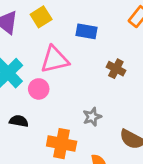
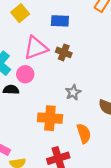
brown cross: (116, 69) -> (64, 52), moved
black semicircle: (19, 121) -> (11, 90), moved

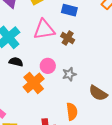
pink circle: (25, 74) -> (48, 66), moved
orange cross: (50, 118) -> (34, 83), moved, turned 35

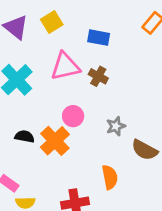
black semicircle: (16, 62) -> (25, 136), moved
gray star: (69, 74) -> (116, 126), moved

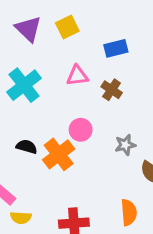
blue rectangle: (99, 38) -> (116, 48), turned -30
pink triangle: (65, 66) -> (77, 76), size x0.7
orange semicircle: (110, 177) -> (129, 212), moved

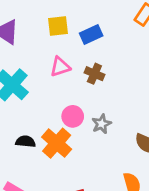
yellow square: (67, 27) -> (58, 26), moved, turned 30
gray star: (125, 145) -> (102, 124), moved

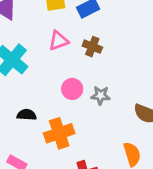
gray star: (102, 124) -> (101, 95), turned 30
orange cross: (57, 143) -> (59, 133), moved, turned 32

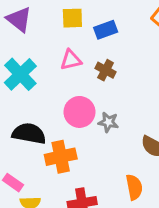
pink circle: (72, 89) -> (79, 112), size x1.4
black semicircle: (27, 115) -> (29, 134), size x1.6

